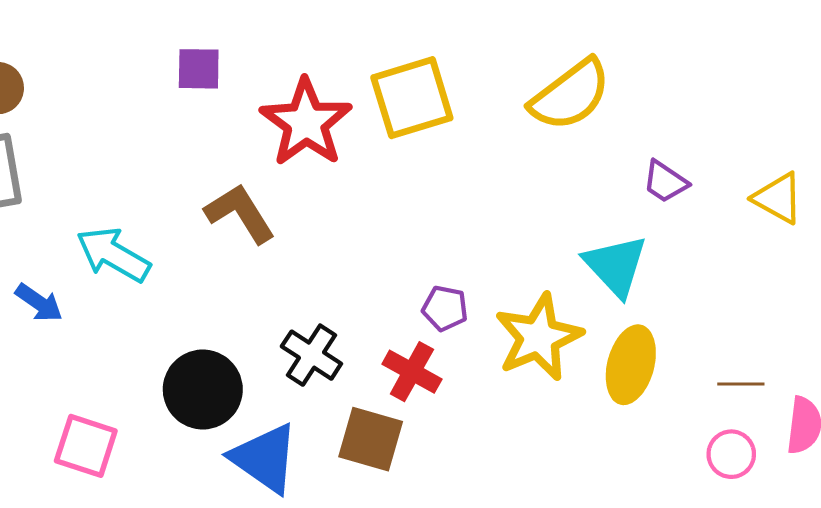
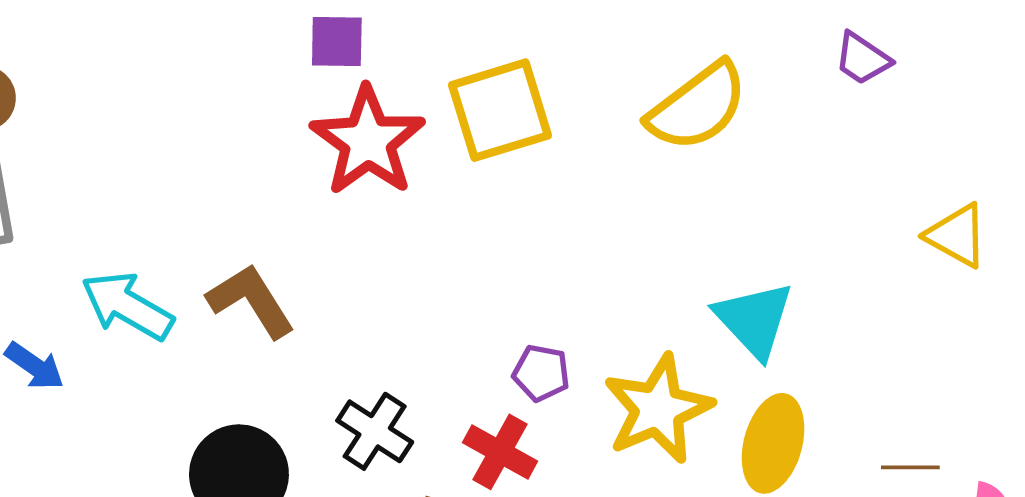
purple square: (199, 69) -> (337, 41), moved
purple trapezoid: (665, 182) -> (862, 59), moved
brown L-shape: (240, 213) -> (251, 301), moved

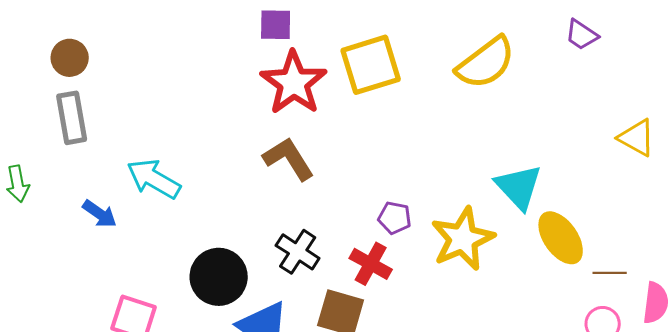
brown L-shape: (251, 301) -> (289, 159), moved
yellow ellipse: (773, 443) -> (561, 238), moved, turned -50

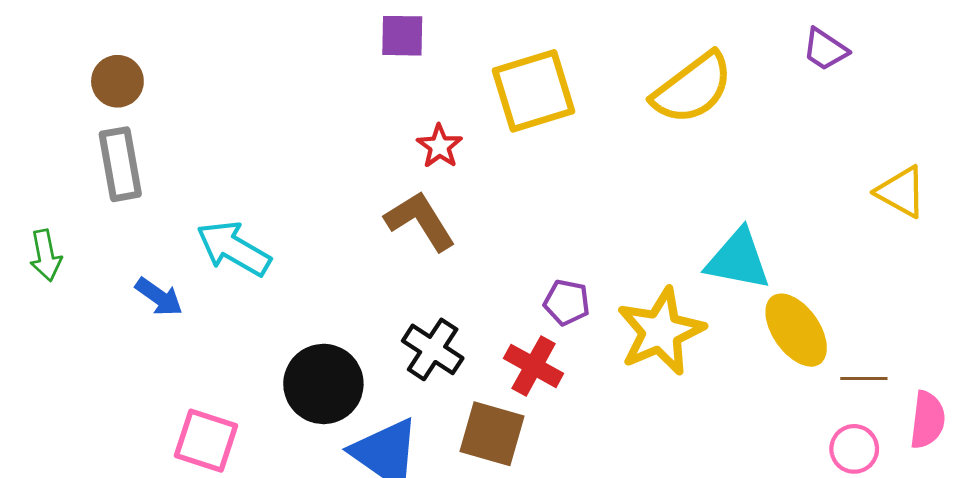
red star: (294, 83) -> (440, 146), moved, size x0.5
cyan triangle: (519, 187) -> (738, 260), turned -36

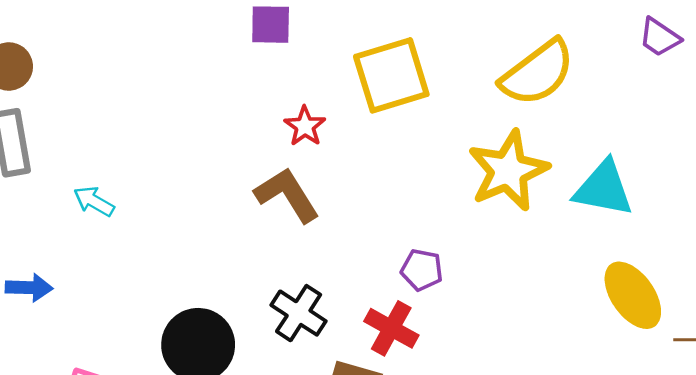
cyan arrow: (234, 248) -> (94, 201), moved, size x0.6
cyan triangle: (738, 260) -> (604, 189), moved
blue arrow: (159, 297) -> (29, 288), moved, turned -33
yellow star: (661, 331) -> (508, 171), moved

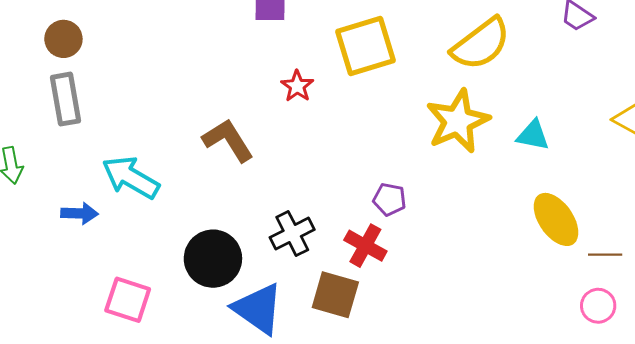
cyan triangle: (604, 189) -> (533, 135), size x0.7
brown L-shape: (287, 195) -> (228, 140), moved
cyan arrow: (94, 201) -> (131, 177), moved, size x1.8
black cross: (299, 313) -> (292, 234), turned 30

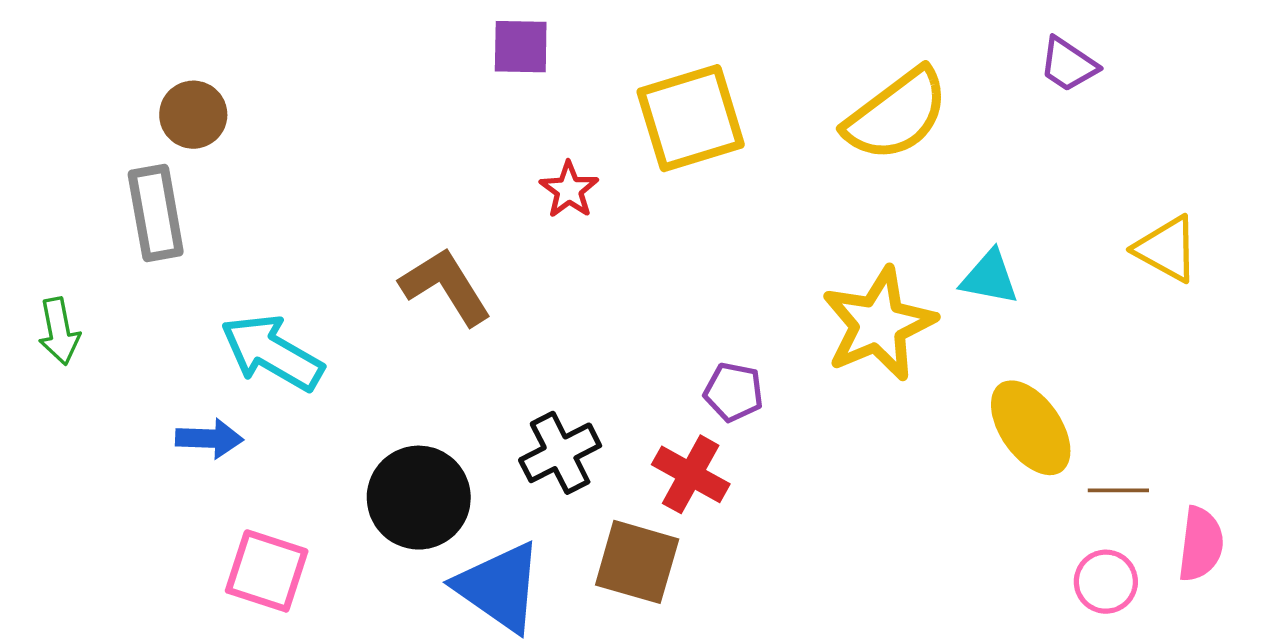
brown circle: (63, 39) -> (193, 115), moved
yellow star: (458, 121) -> (879, 324), moved
blue arrow: (80, 213) -> (209, 439), moved

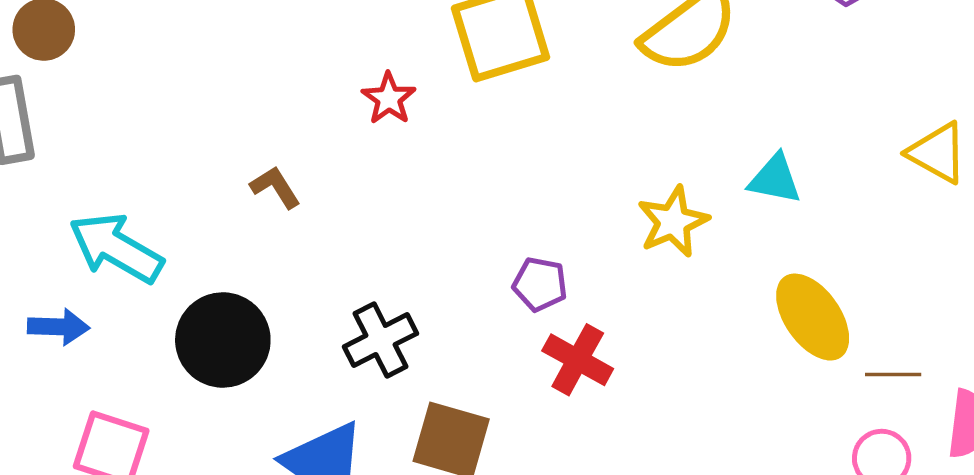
brown L-shape: (446, 286) -> (275, 187), size x0.6
yellow star: (879, 324) -> (673, 222), size x0.7
red cross: (691, 474) -> (578, 360), moved
black circle: (419, 498) -> (223, 340), moved

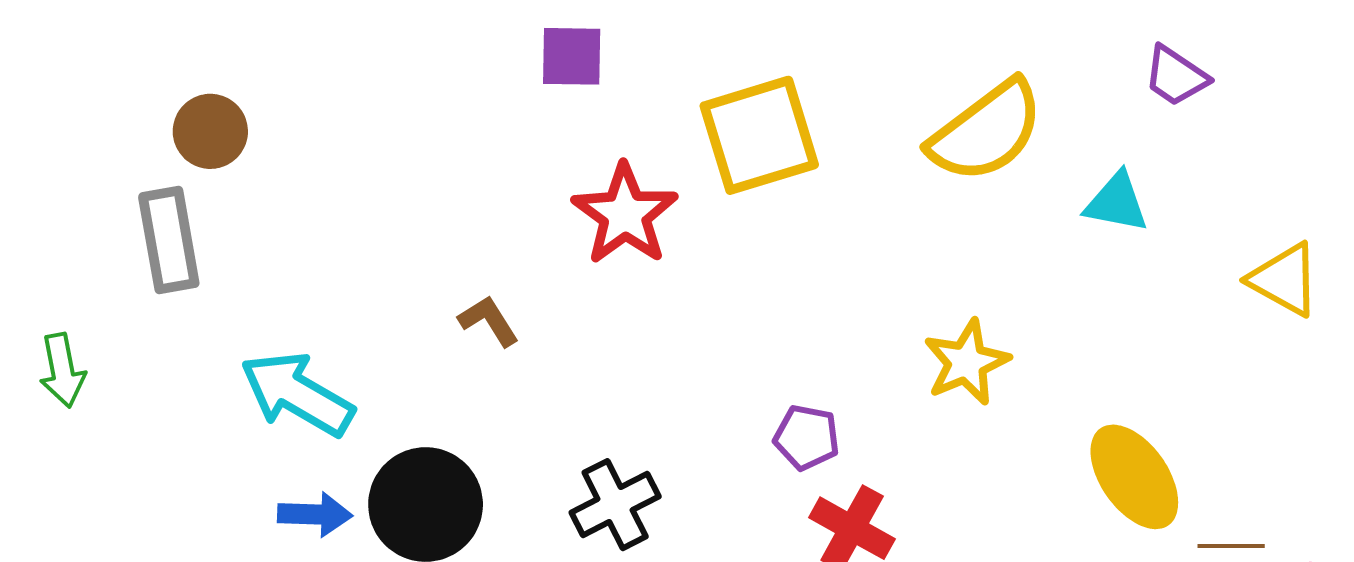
red star: (389, 99) -> (625, 214), size x1.6
cyan triangle: (775, 179) -> (1117, 202), moved
blue arrow: (59, 327) -> (315, 514), moved

